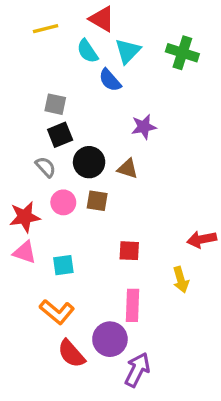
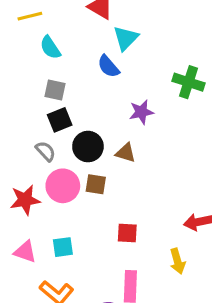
yellow line: (46, 29) -> (30, 16), moved
cyan semicircle: (87, 51) -> (50, 48), moved
green cross: (182, 53) -> (188, 82), moved
pink circle: (63, 202) -> (63, 186), size x1.4
pink triangle: (25, 252) -> (25, 252), moved

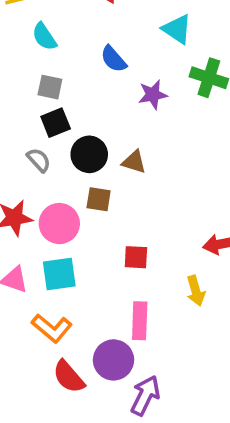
cyan triangle: (126, 38) -> (177, 29), moved, turned -40
purple star: (141, 112) -> (153, 95), moved
pink circle: (63, 186) -> (59, 224), moved
cyan square: (63, 247) -> (59, 274), size x1.4

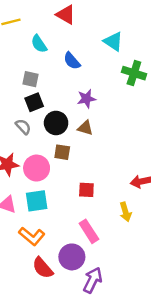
cyan semicircle: (44, 37) -> (39, 44), moved
purple star: (153, 95) -> (86, 99), moved
pink rectangle: (140, 321) -> (89, 231), turned -35

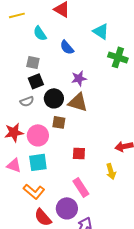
gray semicircle: (23, 127) -> (27, 101), turned 112
brown triangle: (85, 128) -> (78, 102), size x1.5

